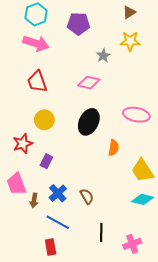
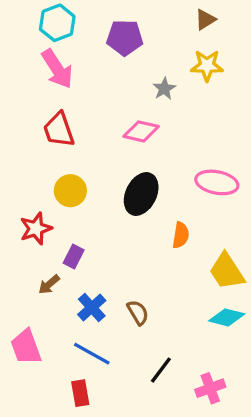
pink arrow: (36, 43) -> (57, 69), turned 40
pink trapezoid: (16, 184) -> (26, 347), moved
brown arrow: (34, 200) -> (49, 285), moved, turned 40
black line: (101, 233) -> (161, 370), turned 36

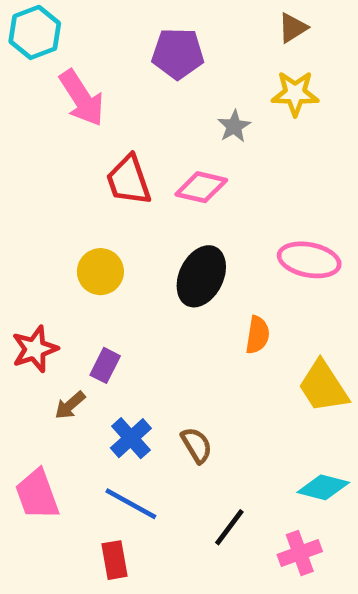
cyan hexagon: (57, 23) -> (35, 32), moved
red trapezoid: (59, 130) -> (129, 180), moved
red star: (36, 229) -> (35, 349), moved
cyan diamond: (227, 317) -> (323, 487), moved

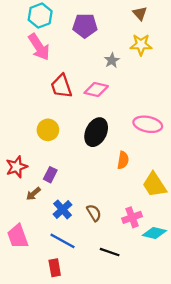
brown triangle: (293, 28) -> (140, 13), turned -40
cyan hexagon: (35, 32) -> (40, 16), moved
black line: (229, 527) -> (110, 252), turned 72
pink cross: (300, 553) -> (132, 217), moved

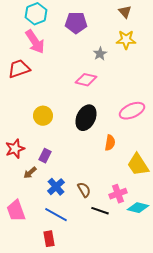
red trapezoid: (61, 86) -> (19, 69), moved, turned 90
pink ellipse: (148, 124) -> (132, 111), turned -35
black line: (110, 252) -> (100, 211), moved

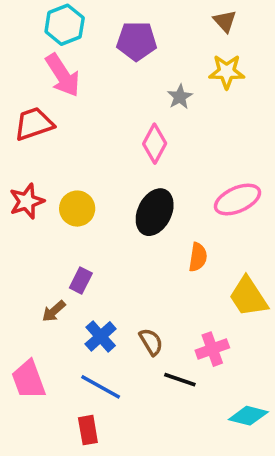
pink diamond: (86, 80) -> (155, 144), turned -75
red star: (15, 149) -> (27, 201), moved
cyan diamond: (138, 208) -> (248, 416), moved

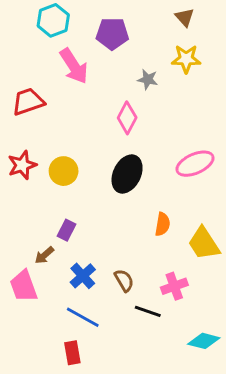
pink arrow: (63, 75) -> (74, 66), moved
gray star: (180, 97) -> (148, 79), turned -30
orange semicircle: (198, 257) -> (162, 224), moved
pink trapezoid: (29, 380) -> (24, 286), moved

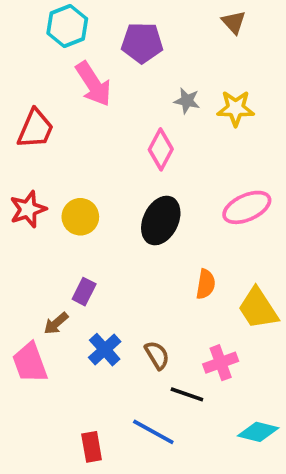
yellow star: (186, 59) -> (236, 108), moved
red trapezoid: (28, 102) -> (35, 129), turned 132
blue line: (83, 317) -> (153, 432), moved

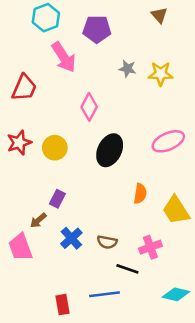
pink diamond: (161, 149) -> (89, 107), moved
brown semicircle: (157, 355) -> (107, 242), turned 132
blue line: (153, 432) -> (105, 294), turned -36

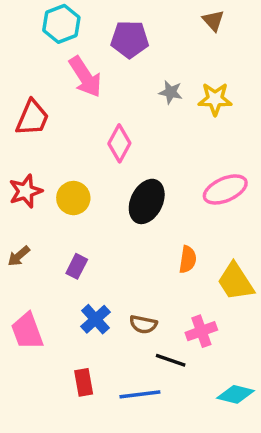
brown arrow: (38, 220) -> (19, 256), moved
red rectangle: (62, 305) -> (84, 382), moved

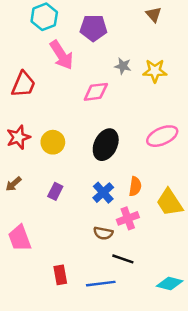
pink diamond: (119, 143) -> (96, 92), moved, turned 55
blue cross: (96, 319) -> (103, 193), moved
pink cross: (201, 331) -> (128, 218), moved

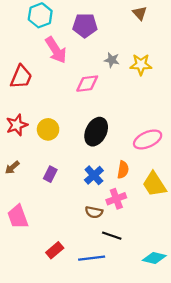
pink ellipse: (162, 136) -> (148, 139), moved
red rectangle: (60, 275) -> (55, 250), turned 60

